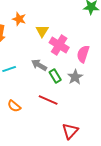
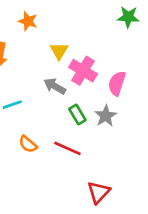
orange star: (19, 19) -> (28, 21), moved
gray arrow: (39, 65) -> (55, 86), moved
orange semicircle: (14, 106) -> (28, 144), moved

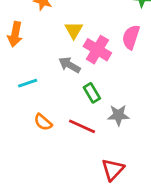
pink semicircle: (117, 83) -> (131, 37), moved
gray star: (106, 116) -> (118, 115), moved, turned 30

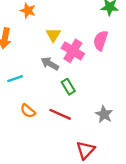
gray star: (118, 115) -> (104, 114), moved, turned 30

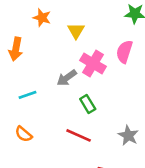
yellow triangle: (53, 35) -> (76, 31), moved
gray arrow: (50, 64) -> (67, 78), turned -66
orange semicircle: (28, 111) -> (24, 134), moved

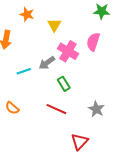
cyan line: (27, 95) -> (24, 71), moved

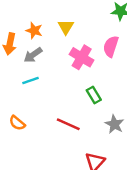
orange star: (27, 14) -> (34, 31), moved
gray arrow: (47, 63) -> (33, 55), moved
green rectangle: (64, 84) -> (94, 95), moved

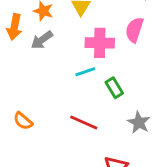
pink cross: (82, 57) -> (100, 43), turned -30
cyan line: (31, 80) -> (85, 72), moved

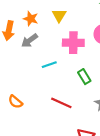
cyan line: (85, 72) -> (49, 65), moved

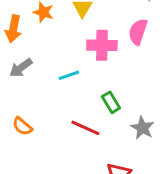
gray arrow: (30, 40) -> (21, 68), moved
green rectangle: (84, 77) -> (111, 102), moved

